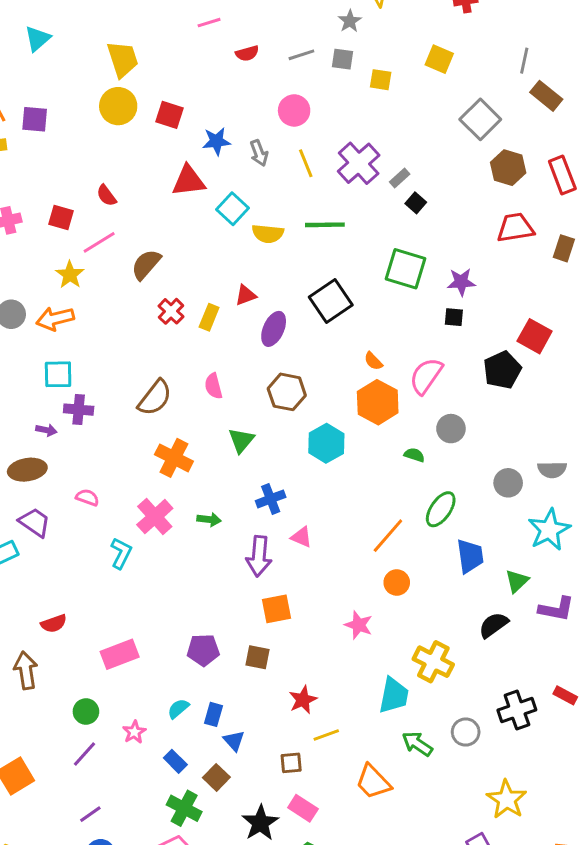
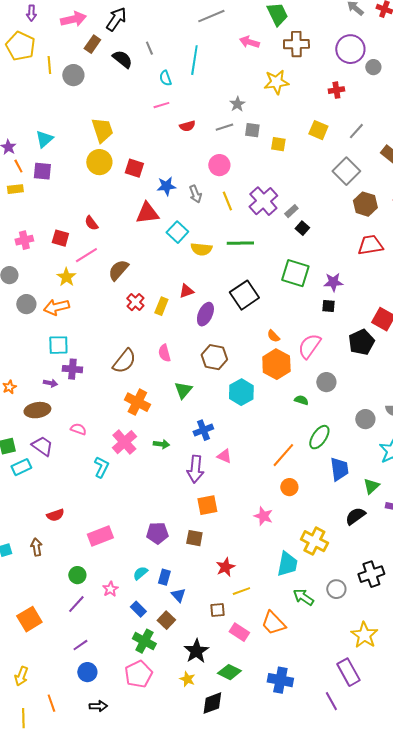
gray star: (350, 21) -> (237, 104), moved
cyan triangle: (38, 39) -> (44, 139), moved
gray line: (524, 61) -> (356, 131), moved, turned 30
brown arrow: (26, 670) -> (36, 547), size x0.7
pink rectangle: (303, 808) -> (239, 632), moved

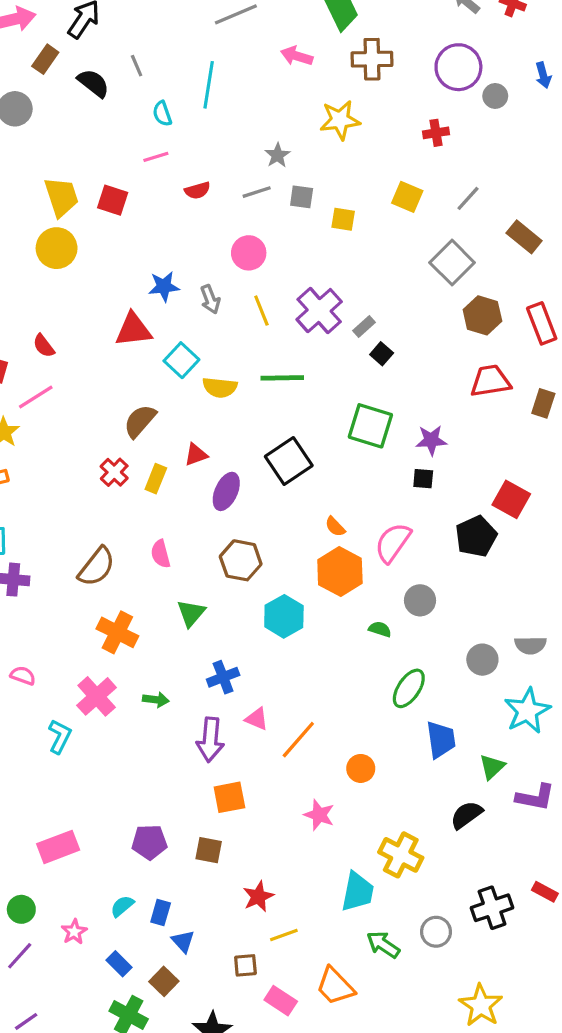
red square: (134, 168) -> (113, 200), moved
brown semicircle: (118, 270) -> (140, 421), moved
orange line: (283, 455) -> (298, 740), moved

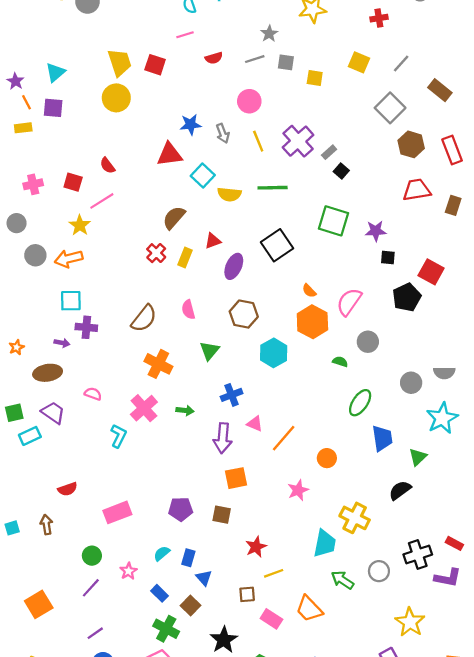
black square: (423, 479) -> (388, 257), moved
purple L-shape: (535, 797) -> (448, 578), moved
pink star: (319, 815) -> (298, 490), turned 30

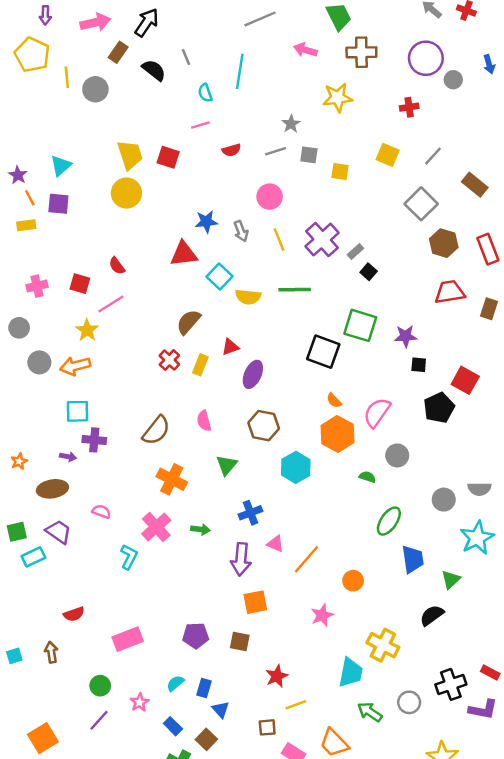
black square: (277, 245) -> (323, 352), moved, turned -36

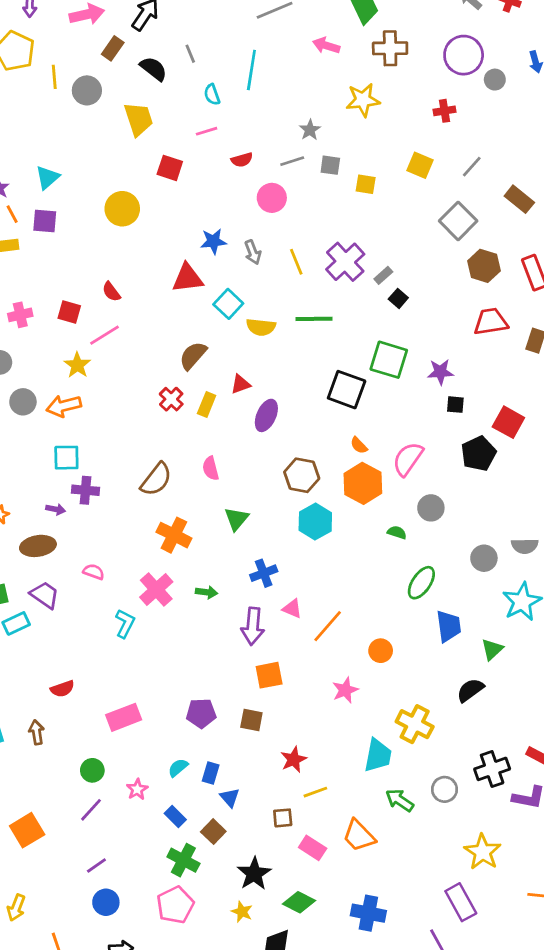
yellow trapezoid: (130, 155) -> (139, 119), moved
pink circle: (270, 197) -> (272, 198), moved
brown hexagon: (264, 426) -> (302, 475), moved

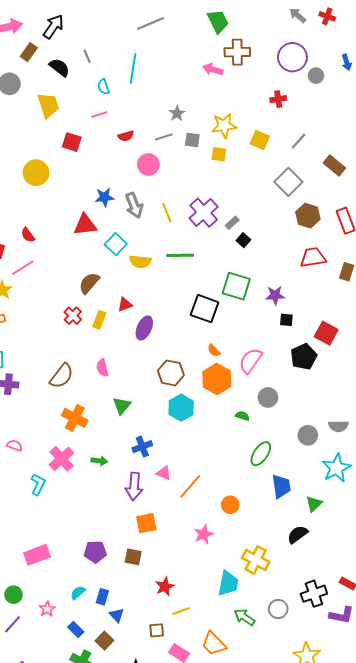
pink arrow: (326, 46) -> (213, 69), moved
yellow star: (363, 100) -> (224, 126), moved
gray arrow: (253, 252) -> (134, 205), size x1.4

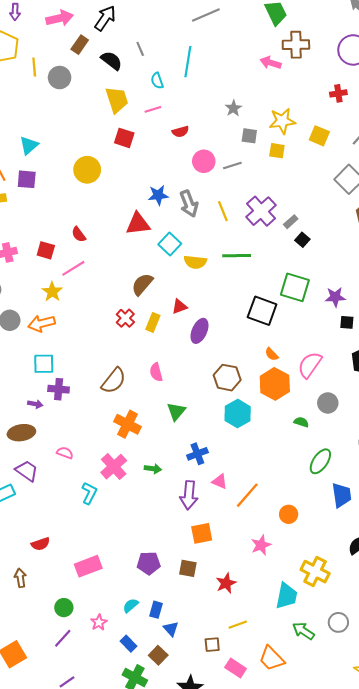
yellow trapezoid: (48, 105) -> (117, 100), moved
gray line: (164, 137) -> (232, 166), moved
red star: (165, 587) -> (226, 583), moved

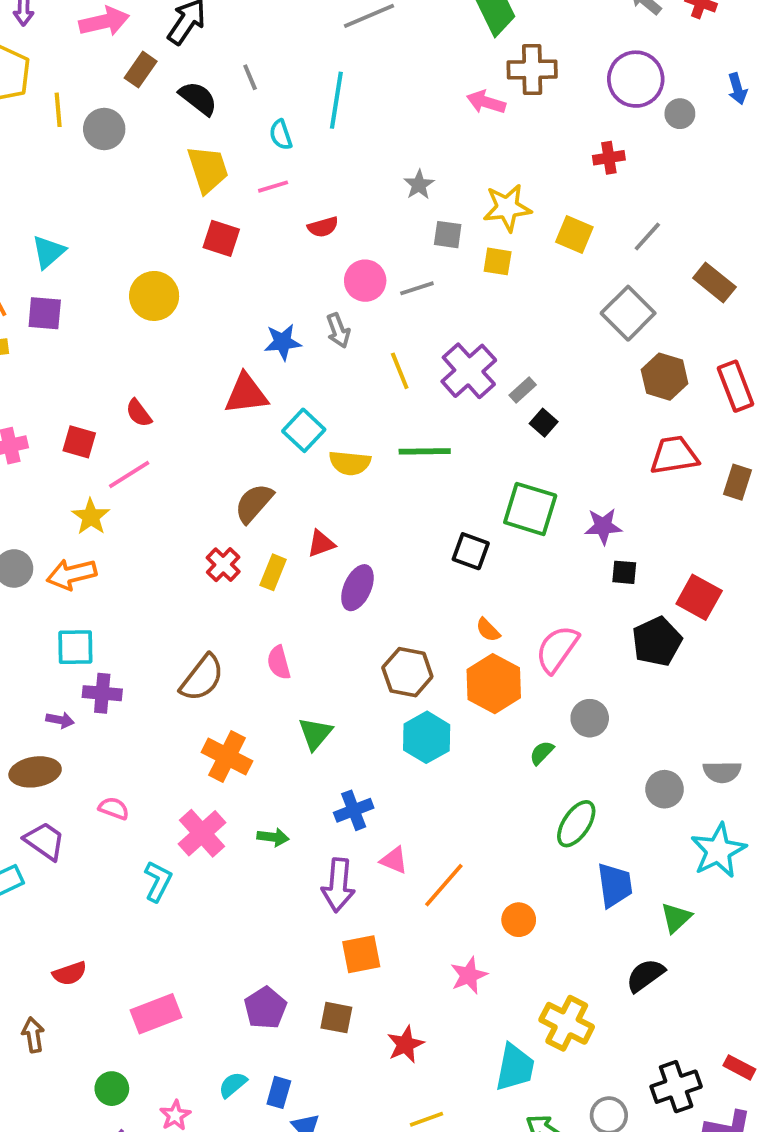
gray arrow: (189, 204) -> (338, 331), moved, size x0.7
black square: (262, 311) -> (471, 551), size x0.7
green semicircle: (301, 422) -> (542, 753), turned -64
purple pentagon: (149, 563) -> (265, 1008), turned -30

